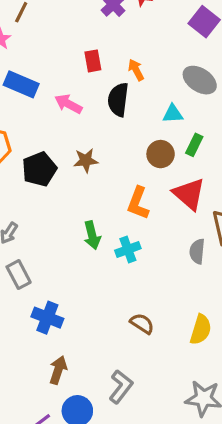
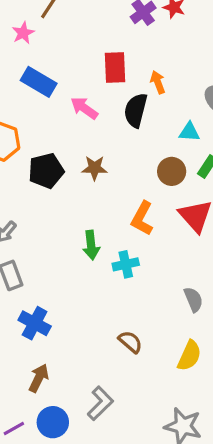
red rectangle: (93, 61) -> (115, 67), size x1.4
gray semicircle: (197, 251) -> (193, 300), moved, turned 145

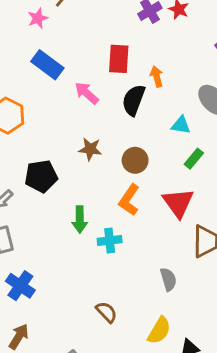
black pentagon: (46, 171) -> (41, 176), moved
brown circle: (172, 171) -> (135, 160), moved

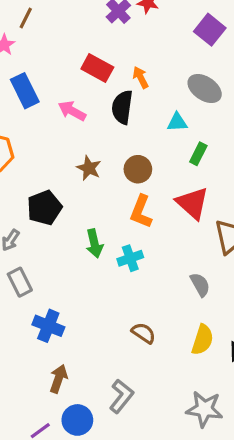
red rectangle: (119, 59) -> (97, 68), turned -52
blue rectangle: (47, 65) -> (25, 91), turned 40
brown star: (90, 149) -> (89, 168), turned 30

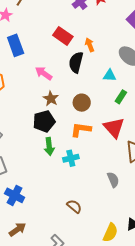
pink arrow: (72, 111) -> (44, 73), moved
black pentagon: (44, 208) -> (44, 121), moved
orange L-shape: (141, 212) -> (81, 130), turned 70
yellow semicircle: (203, 340) -> (110, 233), moved
brown arrow: (59, 379) -> (17, 229), turned 30

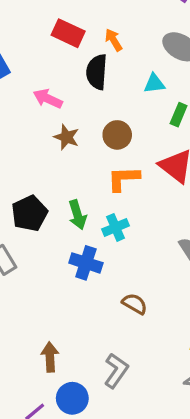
black pentagon: (44, 121) -> (29, 213), moved
blue cross: (15, 195) -> (86, 263), moved
brown arrow: (17, 229) -> (50, 357), turned -48

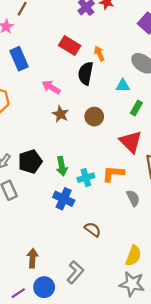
orange L-shape: (123, 179) -> (113, 174), moved

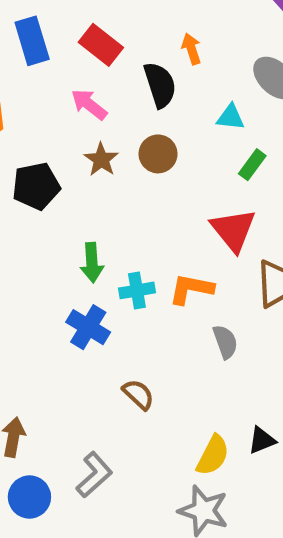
red rectangle: (70, 46) -> (101, 45), moved
black semicircle: (86, 73) -> (160, 85), turned 145
brown circle: (94, 117) -> (158, 154), moved
black pentagon: (30, 162) -> (36, 186), moved

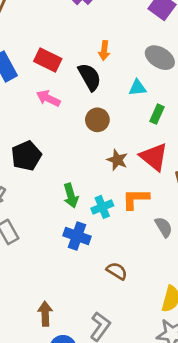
orange arrow: (191, 49) -> (104, 51), turned -144
brown star: (101, 160) -> (117, 160), moved

